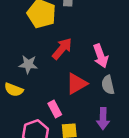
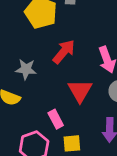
red triangle: (77, 84) -> (80, 91), turned -30

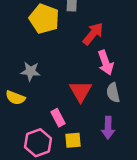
red arrow: (64, 52) -> (93, 34), moved

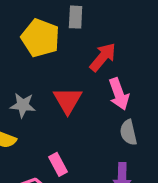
red triangle: (81, 91) -> (68, 100), moved

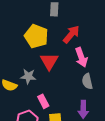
yellow pentagon: (40, 38) -> (36, 36), moved
gray star: (23, 105) -> (28, 76), moved

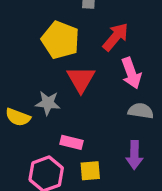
gray semicircle: (87, 81) -> (141, 111), turned 112
pink rectangle: (43, 101) -> (71, 142), turned -48

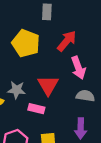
red triangle: (81, 79) -> (48, 85), moved
pink rectangle: (71, 142) -> (36, 109), moved

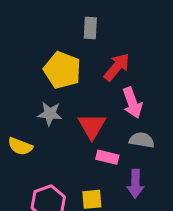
gray star: (17, 90) -> (50, 114), moved
pink rectangle: (36, 109) -> (107, 157), moved

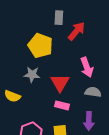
red arrow: (117, 67) -> (76, 31), moved
pink rectangle: (107, 157) -> (62, 105), moved

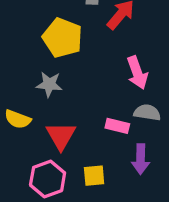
red triangle: (60, 83) -> (61, 136), moved
pink rectangle: (62, 105) -> (117, 126), moved

